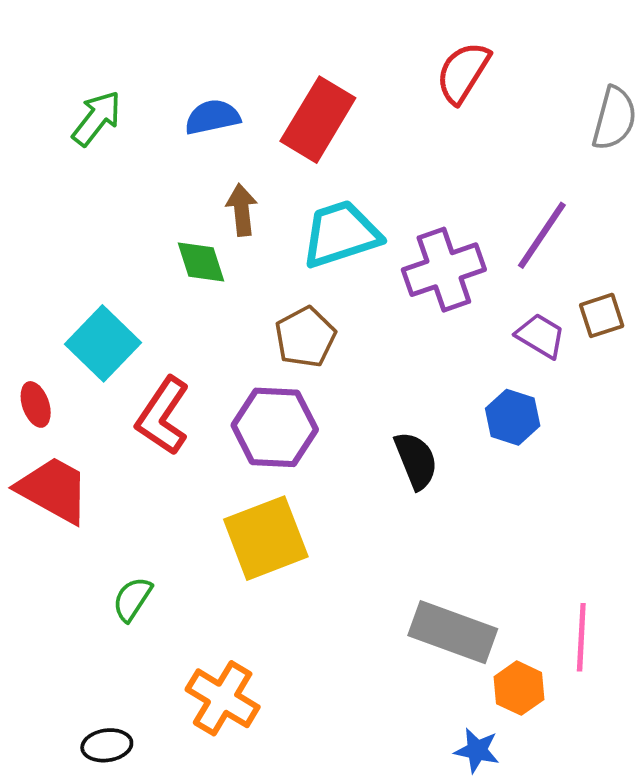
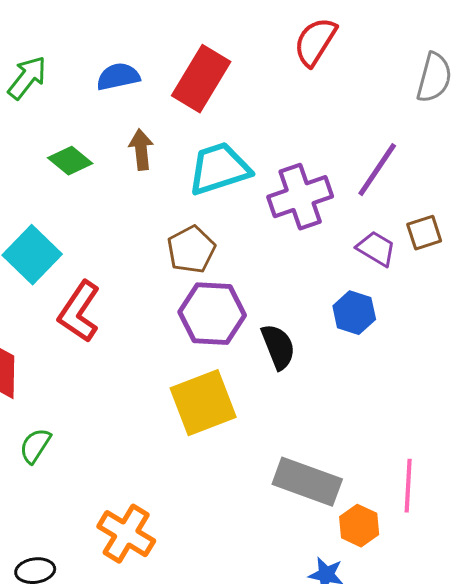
green diamond: (201, 262) -> (70, 161), moved, turned -33
purple hexagon: (275, 427) -> (212, 314), moved
yellow square: (266, 538) -> (203, 403), moved
green semicircle: (132, 599) -> (35, 446), moved

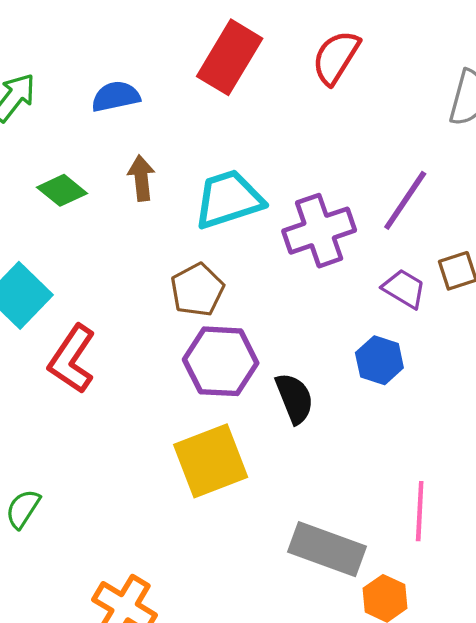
red rectangle: (201, 79) -> (230, 57), moved
pink line: (408, 486) -> (420, 511), moved

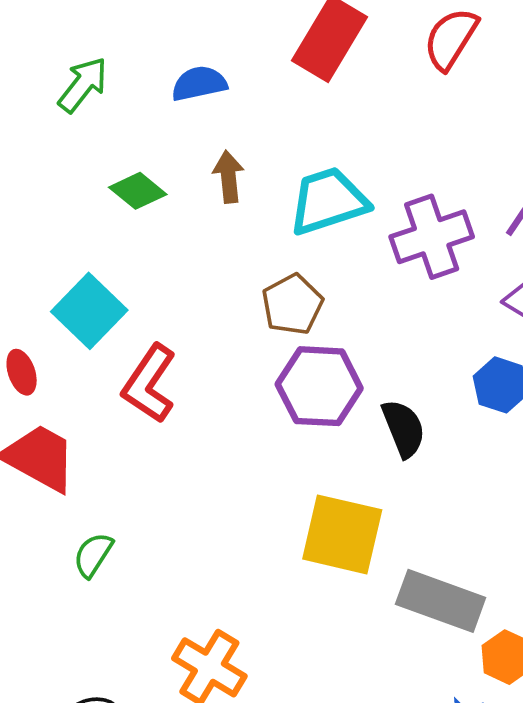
yellow square: (211, 461) -> (342, 534), moved, turned 34

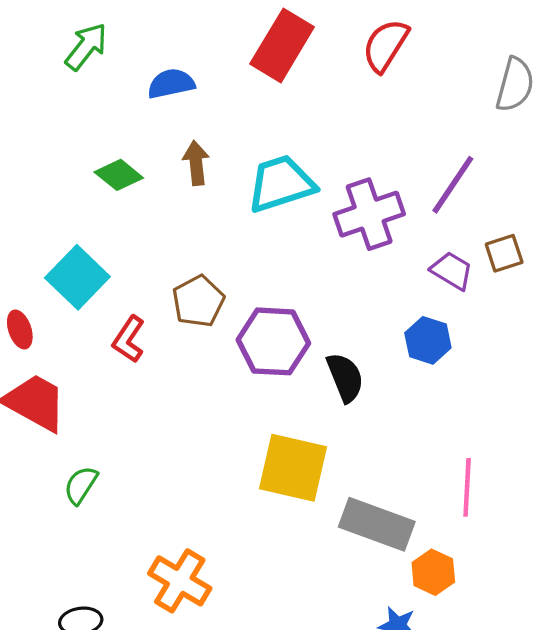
green arrow: (83, 85) -> (86, 47), moved
brown pentagon: (292, 304) -> (198, 301), moved
red L-shape: (149, 384) -> (129, 339), size x0.7

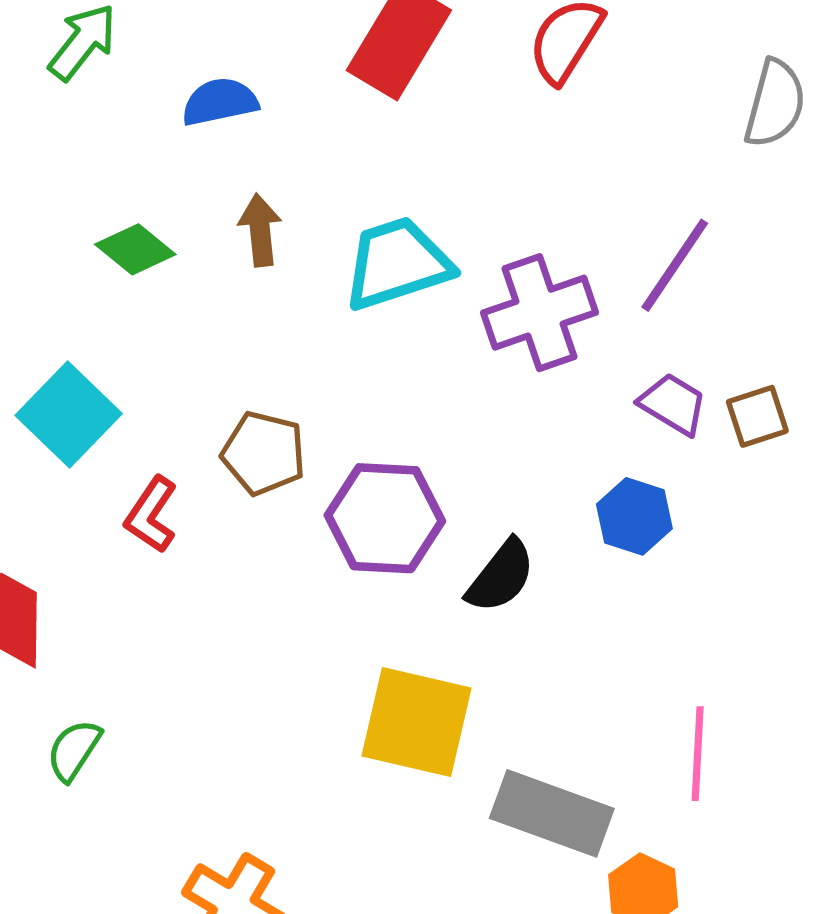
brown square: (504, 253) -> (757, 416), moved
brown pentagon: (198, 301) -> (264, 453), turned -30
black semicircle: (345, 377) -> (501, 576), turned 60

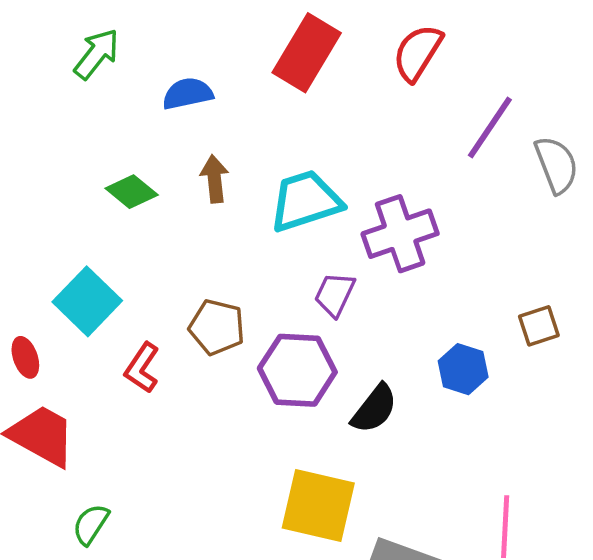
gray semicircle: (775, 104) -> (556, 165), moved, turned -36
purple line: (675, 265) -> (490, 127), moved
purple trapezoid: (673, 404) -> (335, 294), moved, turned -96
brown square: (757, 416) -> (539, 326), moved

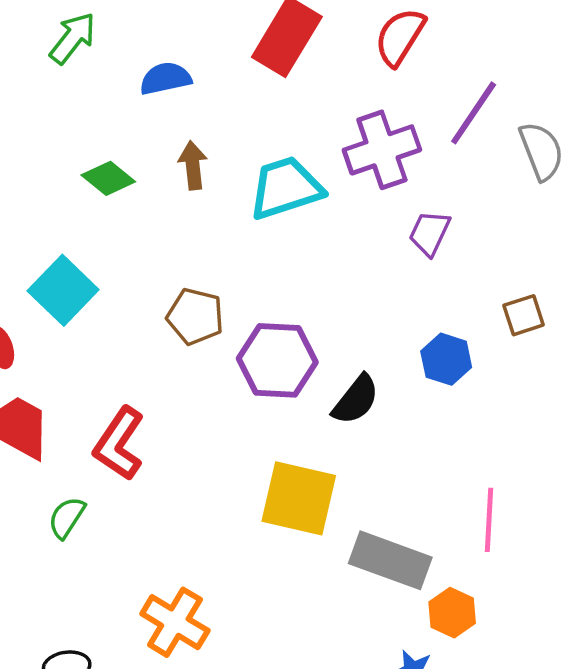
purple cross: (400, 234) -> (382, 150), moved
purple trapezoid: (335, 294) -> (430, 233), moved
red L-shape: (142, 368) -> (119, 444), moved, size x1.4

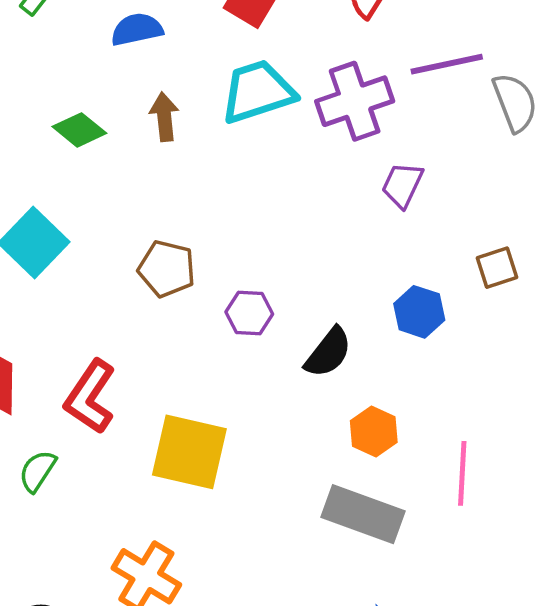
purple line: (474, 113) -> (447, 64), turned 44
cyan trapezoid: (286, 188) -> (258, 92), moved
purple hexagon: (277, 360) -> (249, 313), size x0.6
yellow square: (299, 498) -> (189, 452), moved
orange hexagon: (452, 613) -> (374, 432), moved

